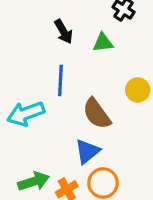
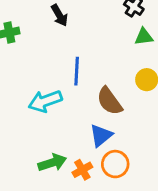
black arrow: (64, 32) -> (59, 15), moved
green triangle: (103, 43) -> (144, 37), moved

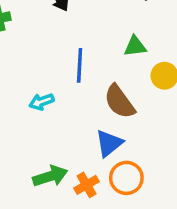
green triangle: (144, 37) -> (135, 46), moved
cyan arrow: (45, 101) -> (41, 102), size x0.6

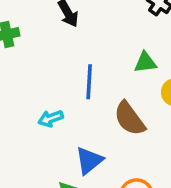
blue triangle: (109, 143) -> (89, 161), moved

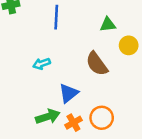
blue line: (89, 82) -> (56, 17), moved

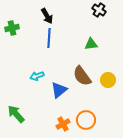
yellow circle: (129, 45) -> (108, 80), moved
blue triangle: (69, 93) -> (59, 90), moved
green arrow: (48, 117) -> (16, 114), moved, turned -114

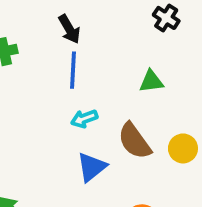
cyan arrow: (37, 76) -> (84, 119), moved

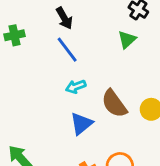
blue line: (73, 70) -> (67, 50), turned -40
green triangle: (151, 81) -> (127, 40), moved, turned -36

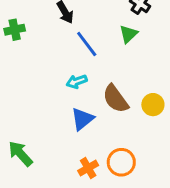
blue line: (67, 50) -> (87, 44), moved

